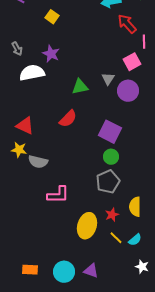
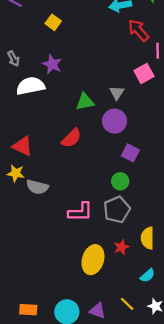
purple circle: (128, 91) -> (115, 121), moved
purple square: (110, 132) -> (130, 153), moved, size x0.7
pink L-shape: (58, 195) -> (80, 212), moved
yellow line: (116, 238) -> (127, 304), moved

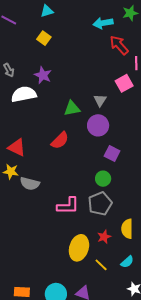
yellow line: (127, 304) -> (101, 265), moved

